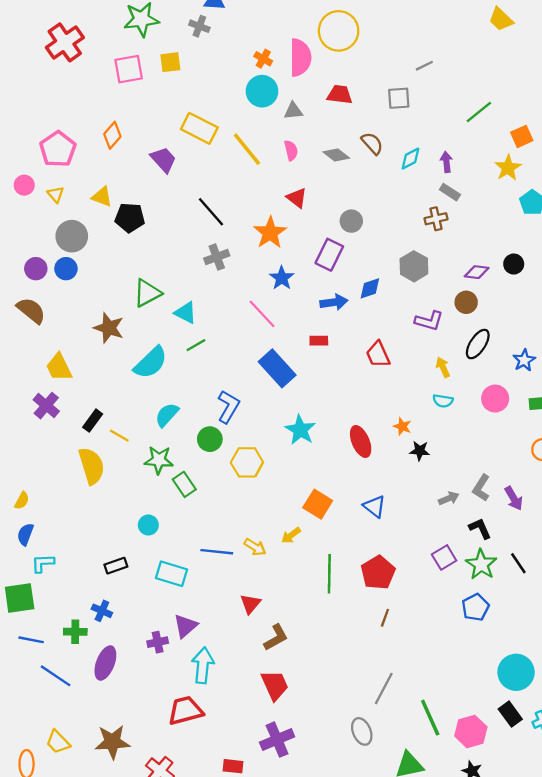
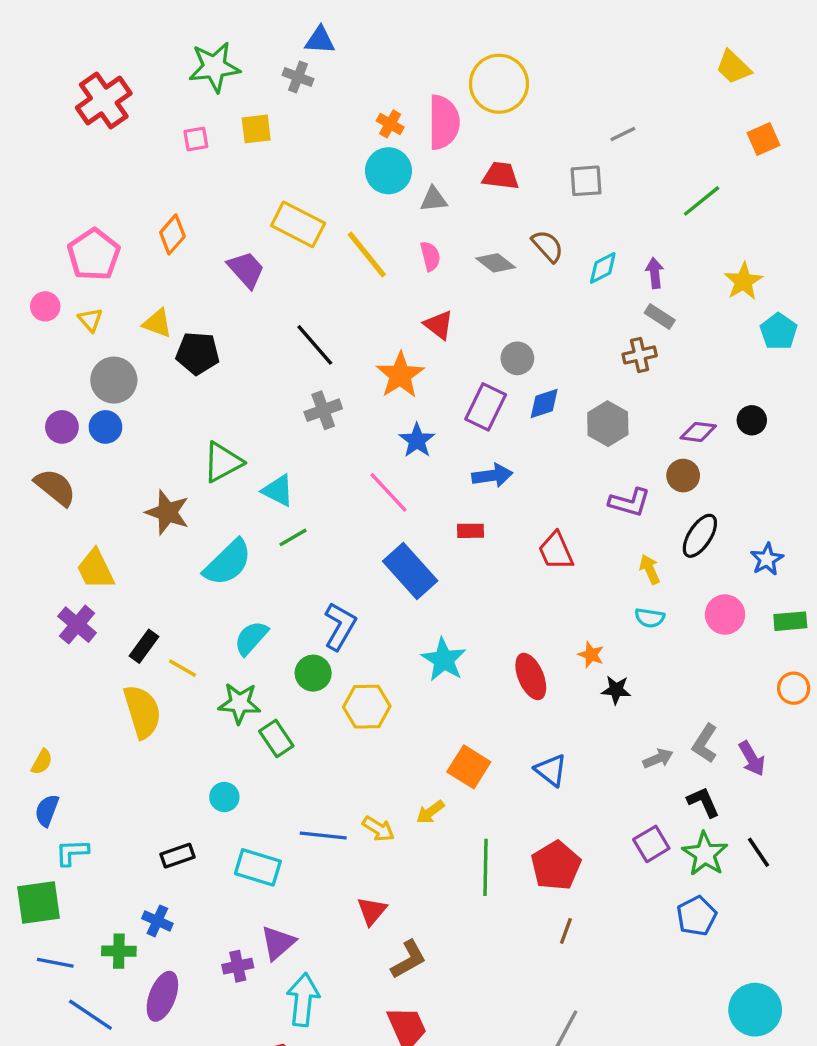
pink square: (129, 69) -> (196, 139), size x0.6
orange square: (522, 136) -> (764, 139), moved
blue diamond: (370, 288) -> (544, 404), moved

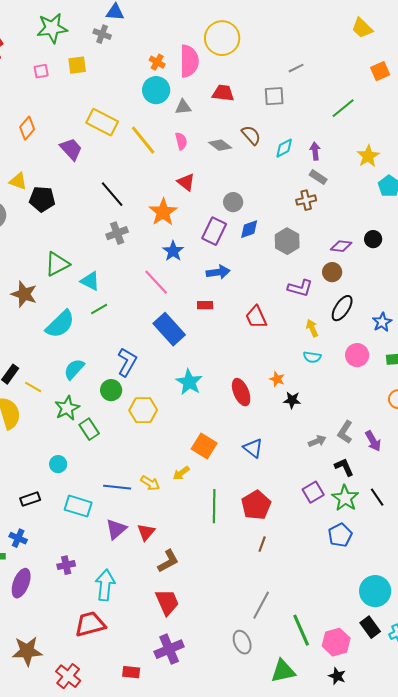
green star: (239, 703) -> (67, 408), turned -30
purple triangle: (278, 943) -> (116, 529), moved

